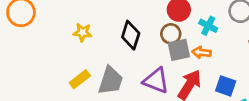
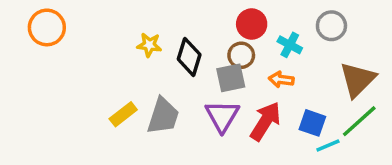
yellow star: (82, 32) -> (149, 45), moved
gray square: (179, 50) -> (231, 78), moved
purple triangle: (156, 81) -> (222, 116), turned 40

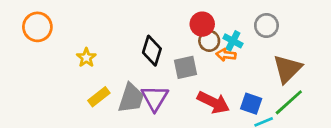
yellow star: (149, 45) -> (86, 58), moved, turned 30
brown circle: (241, 55) -> (209, 41), moved
orange arrow: (281, 80) -> (226, 55), moved
purple triangle: (222, 116) -> (155, 98), moved
red arrow: (265, 121) -> (213, 102), turned 84

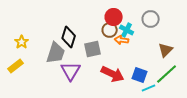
red circle: (202, 24) -> (114, 17), moved
brown triangle: (287, 69) -> (166, 50), size x0.7
yellow rectangle: (99, 97) -> (16, 66), moved
gray trapezoid: (131, 98) -> (56, 53), moved

